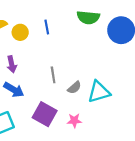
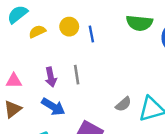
yellow circle: (20, 32) -> (69, 27), moved
gray line: (53, 75) -> (77, 75), moved

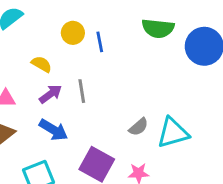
yellow semicircle: (37, 32) -> (42, 64), moved, turned 56
purple arrow: (51, 77) -> (50, 94), turned -114

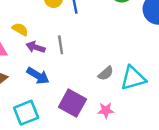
yellow semicircle: (42, 64) -> (20, 29), moved
purple arrow: (50, 94) -> (36, 47), turned -126

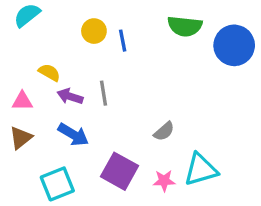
cyan triangle: (133, 78) -> (201, 170), moved

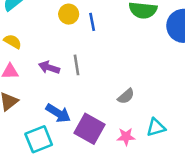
yellow semicircle: (49, 72) -> (13, 41), moved
blue arrow: (73, 135) -> (58, 113), moved
cyan triangle: (201, 170) -> (156, 127), size x0.7

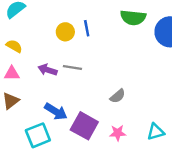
yellow circle: (69, 14) -> (65, 32), moved
gray line: (76, 65) -> (72, 68), turned -72
cyan triangle: (156, 127) -> (156, 132), moved

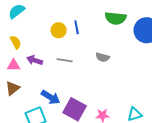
yellow semicircle: (14, 46) -> (16, 42), turned 32
purple arrow: (47, 70) -> (35, 60), moved
gray semicircle: (118, 96) -> (103, 57), moved, turned 56

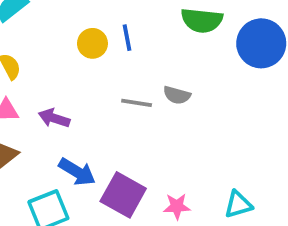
purple arrow: (35, 60) -> (54, 118), moved
gray line: (65, 60) -> (137, 103), moved

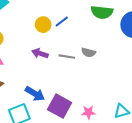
blue line: (127, 38) -> (62, 21), turned 64
purple arrow: (54, 118) -> (40, 53), moved

